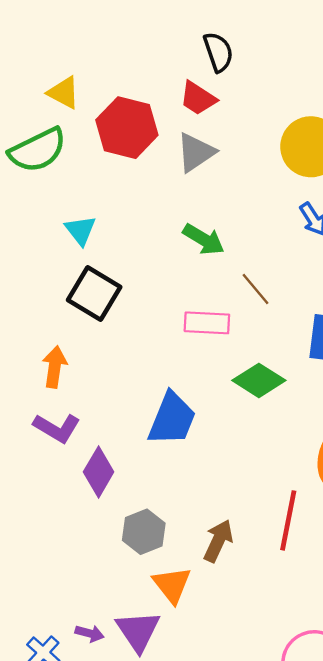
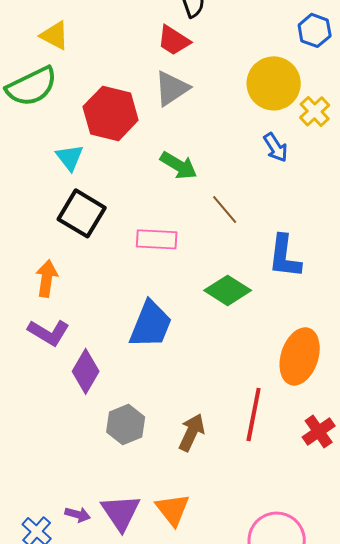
red hexagon: (127, 128) -> (111, 113), moved
pink rectangle: (207, 323) -> (157, 239), moved
orange triangle: (172, 585) -> (173, 509), moved

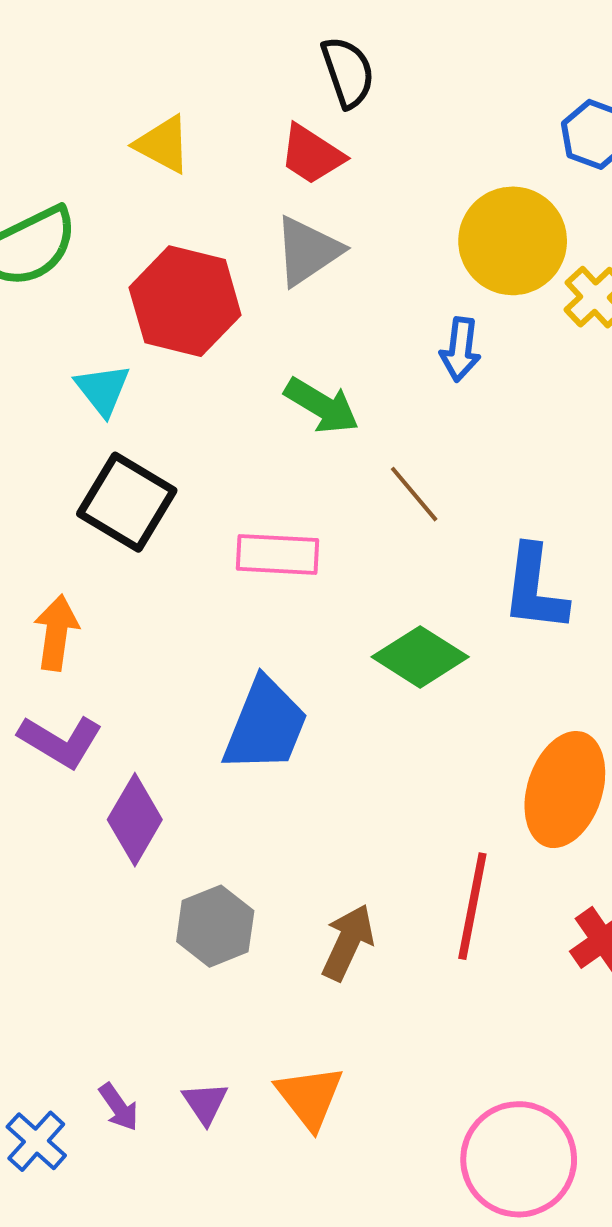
yellow triangle: (55, 35) -> (163, 144), moved
blue arrow: (276, 147) -> (460, 349), moved, turned 40
purple triangle: (121, 512) -> (205, 1103), size x0.6
purple arrow: (78, 514) -> (119, 1107), turned 40

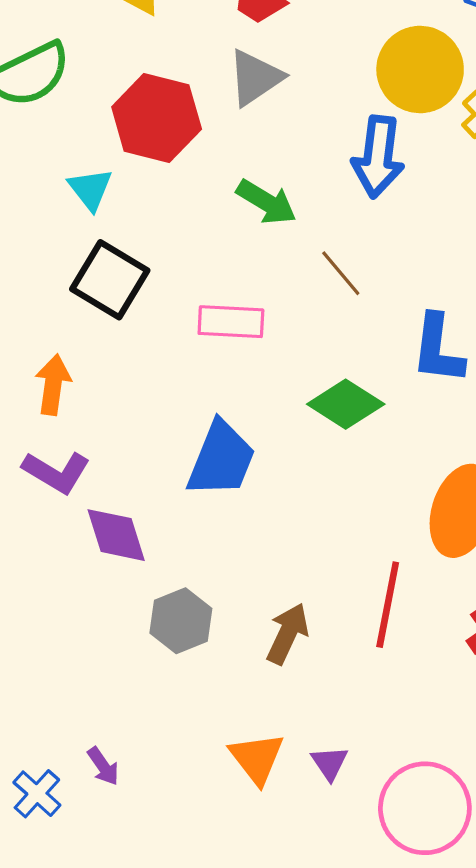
blue arrow: (460, 349) -> (378, 157), size x1.6
purple diamond: (135, 820) -> (116, 535), turned -48
purple triangle: (205, 1103) -> (330, 763), moved

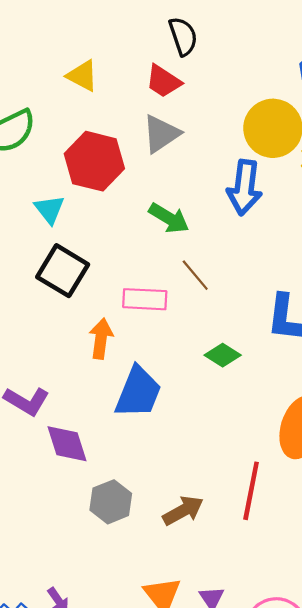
brown line: (341, 273) -> (195, 275), moved
orange arrow: (53, 385) -> (101, 339), moved
green diamond: (346, 404) -> (223, 355), size x0.7
brown arrow: (287, 634) -> (183, 511), turned 36

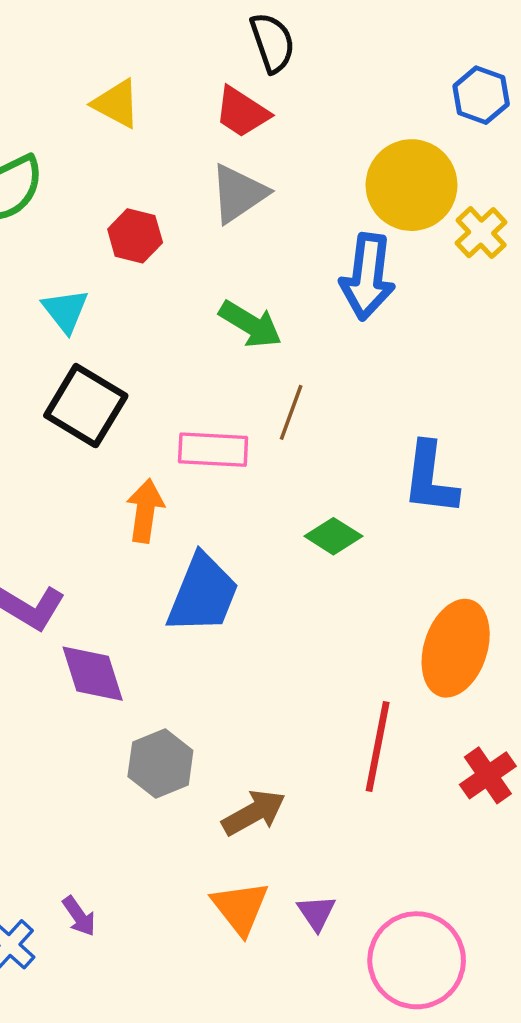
red hexagon: (94, 161) -> (135, 236), size x0.6
brown line: (195, 275) -> (291, 412), turned 60
brown arrow: (183, 511) -> (254, 813), moved

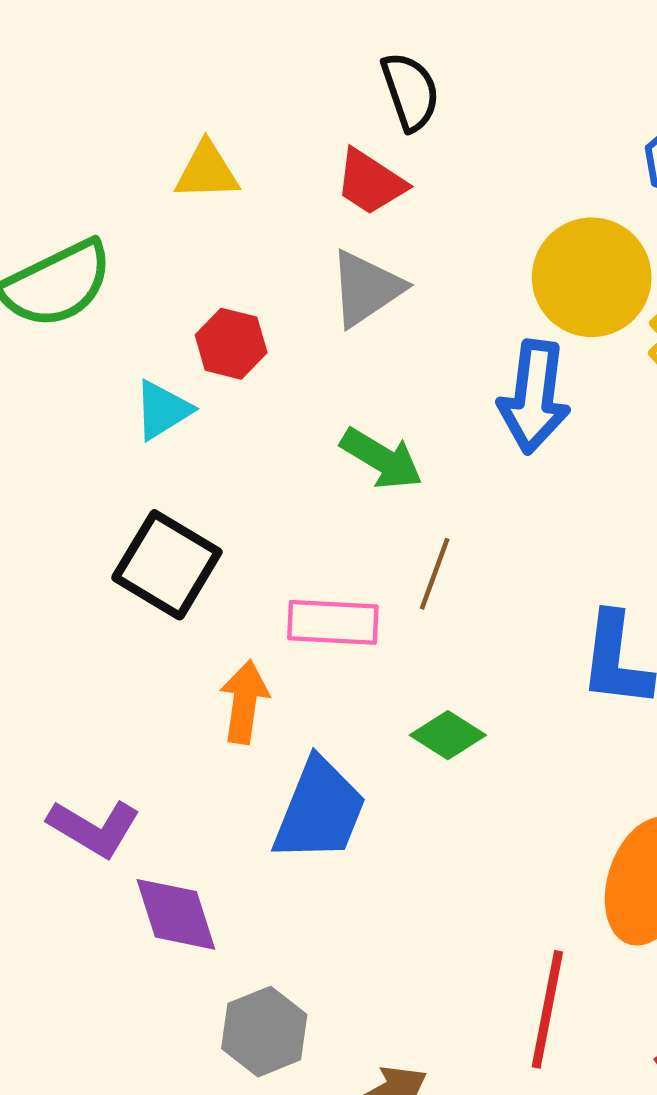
yellow triangle: (116, 104) -> (207, 171), turned -30
cyan triangle: (65, 311) -> (163, 410), moved, turned 36
green diamond: (333, 536) -> (448, 735), moved

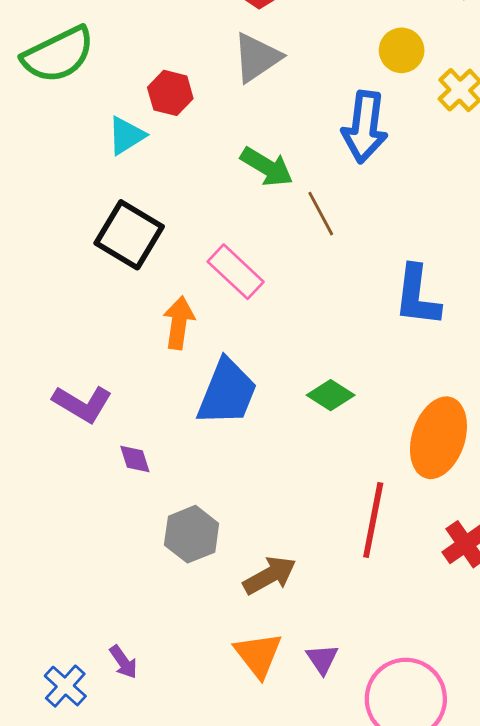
yellow circle: (592, 277) -> (402, 50), size x0.6
brown line: (435, 574) -> (321, 214), moved, turned -48
pink rectangle: (333, 622) -> (236, 272), turned 40
green diamond: (448, 735) -> (331, 395), moved
purple diamond: (176, 914) -> (135, 459), size x0.6

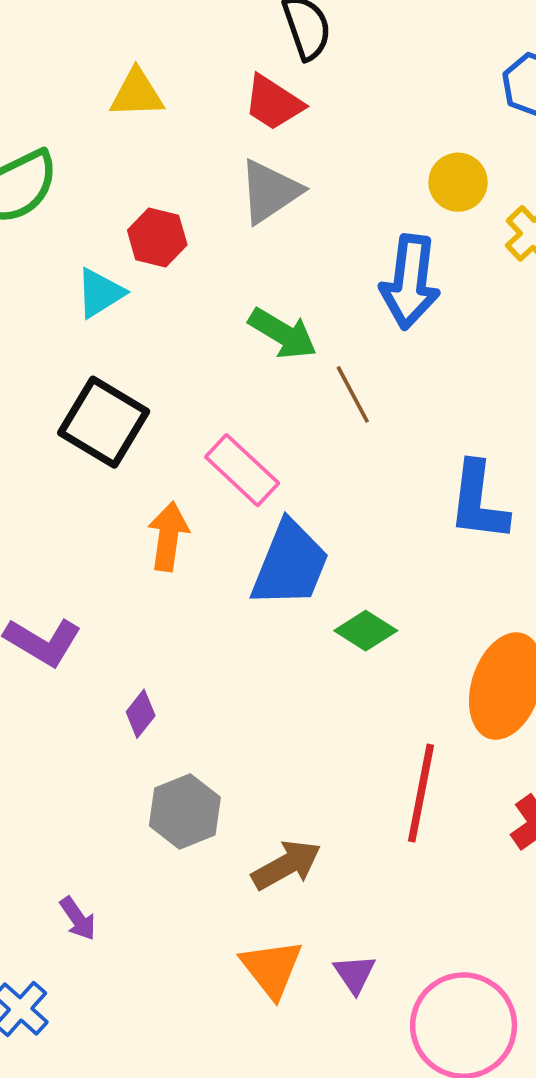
blue trapezoid: (227, 392) -> (290, 564), moved
purple diamond: (135, 459) -> (141, 714), moved, turned 56
purple arrow: (123, 662) -> (78, 919), moved

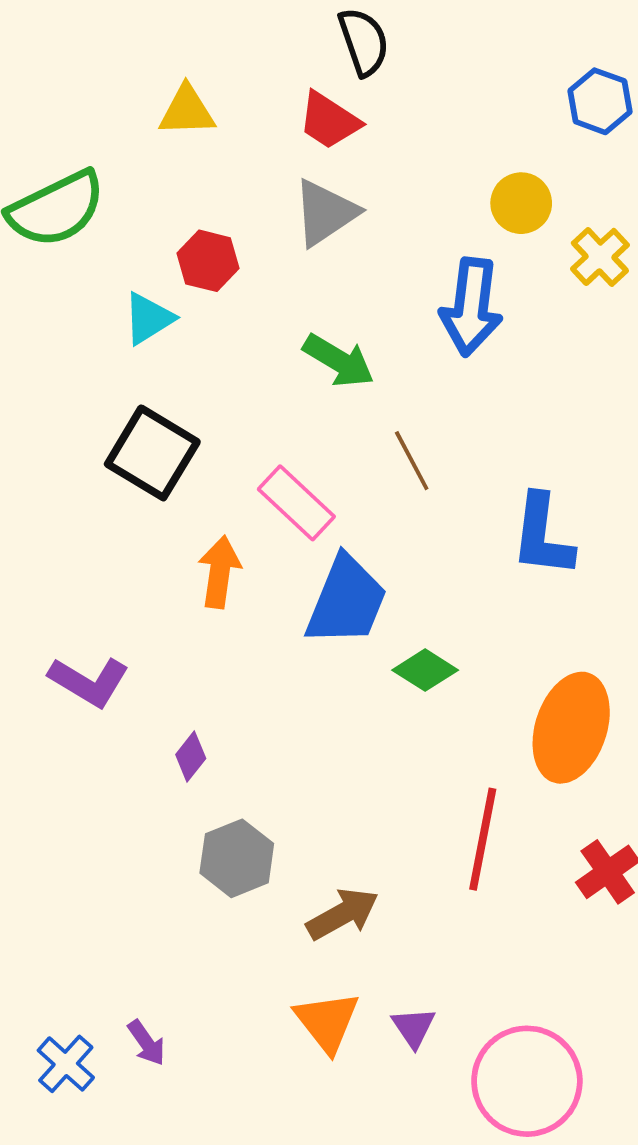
brown line: (353, 394) -> (412, 461), moved
purple arrow: (78, 919) -> (147, 1043), moved

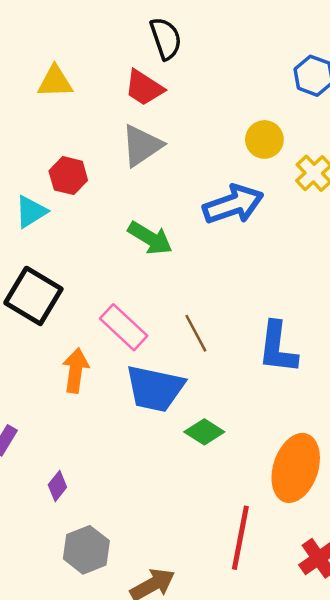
blue arrow: (471, 307) -> (233, 204), turned -116
brown line: (412, 461) -> (196, 333), moved
blue trapezoid: (346, 601) -> (155, 389), turned 80

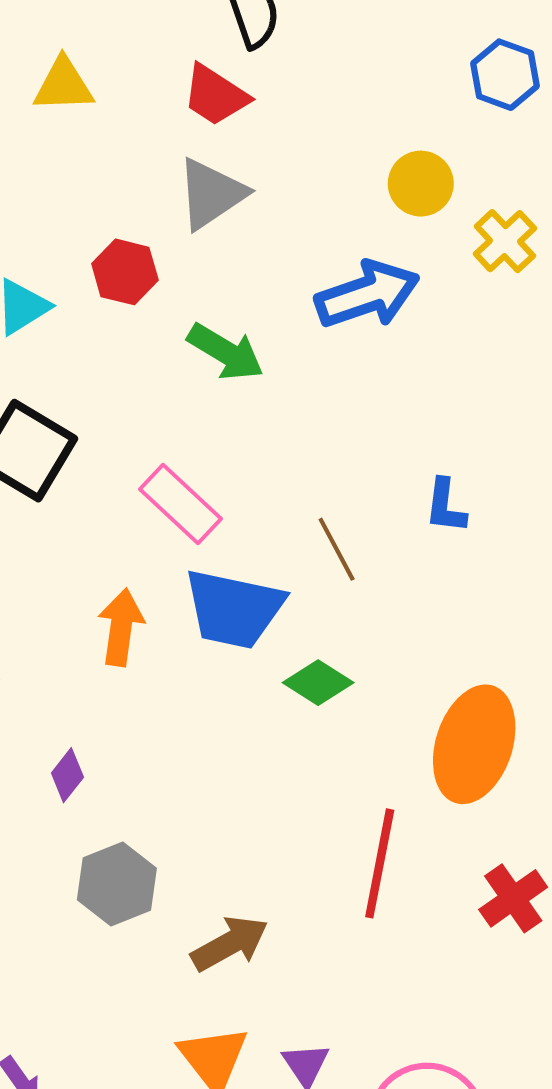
red hexagon: (68, 176) -> (125, 272), moved
brown line: (196, 333) -> (337, 549), moved
blue L-shape: (278, 348) -> (445, 506), moved, size x0.6
orange arrow: (76, 370) -> (121, 627), moved

